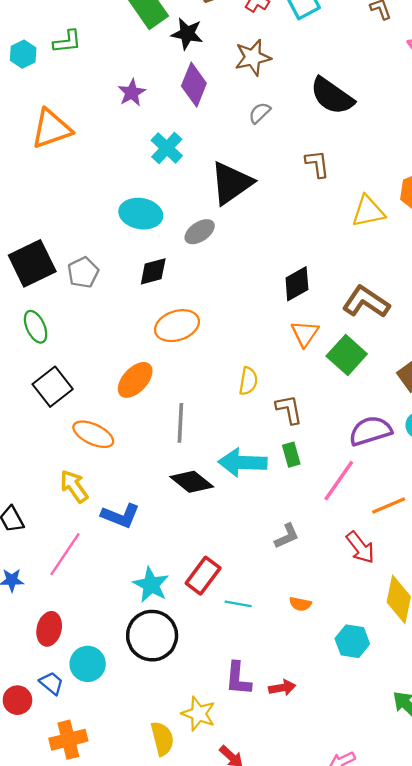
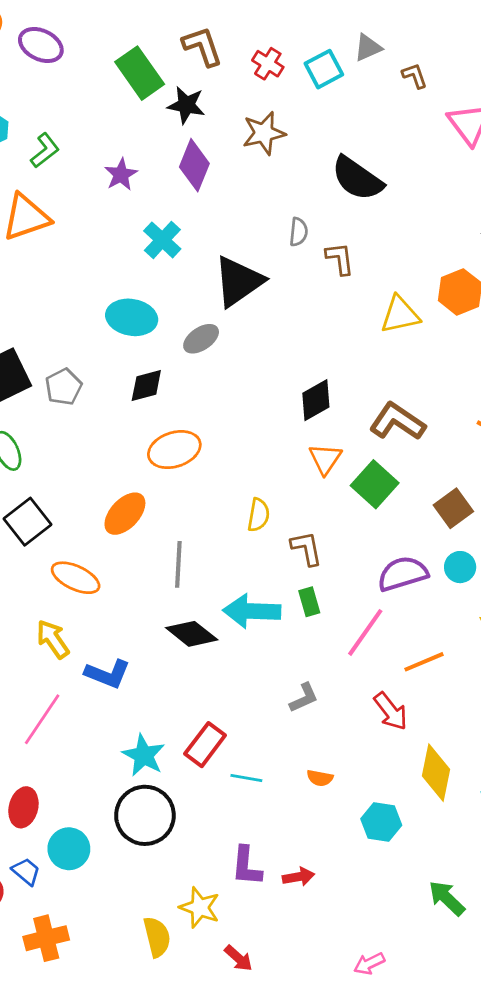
green L-shape: (67, 42) -> (45, 150), moved, turned -32
gray semicircle: (260, 113) -> (299, 232), moved, turned 140

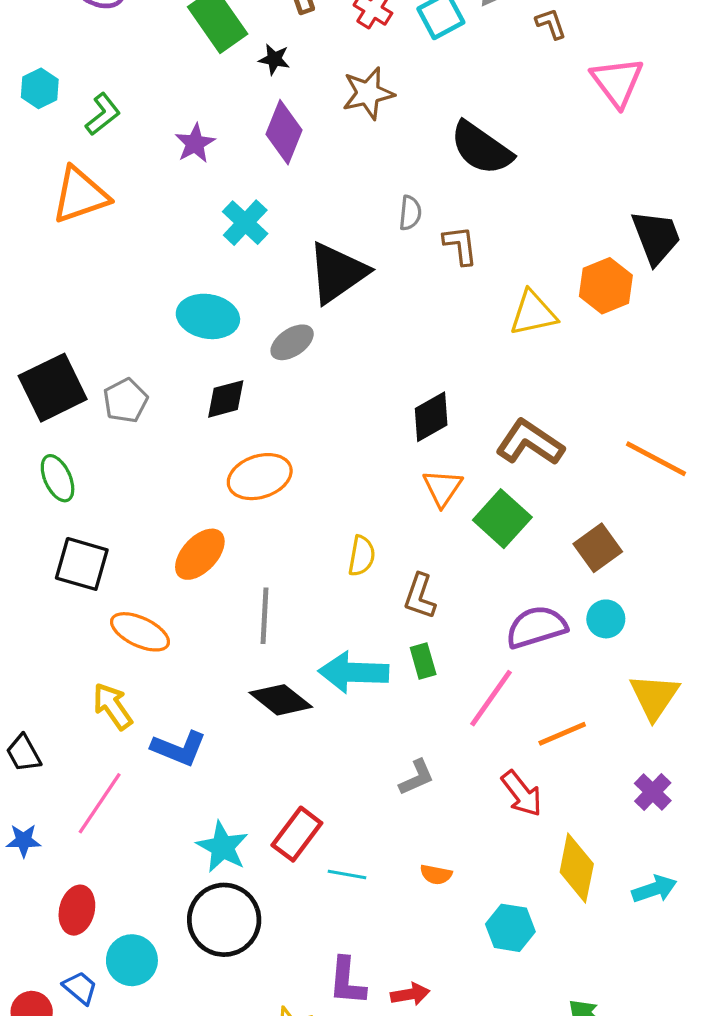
black star: (186, 105) -> (274, 59), size x0.7
black square: (27, 522) -> (82, 564), turned -36
brown L-shape: (307, 548) -> (420, 596), turned -150

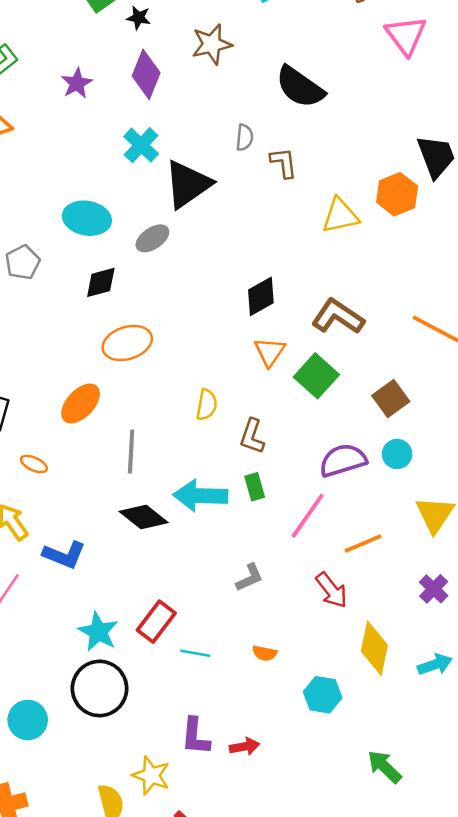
cyan cross: (245, 223) -> (141, 145), moved
gray pentagon: (125, 401) -> (23, 262), moved
orange ellipse: (140, 632) -> (34, 464), size x0.6

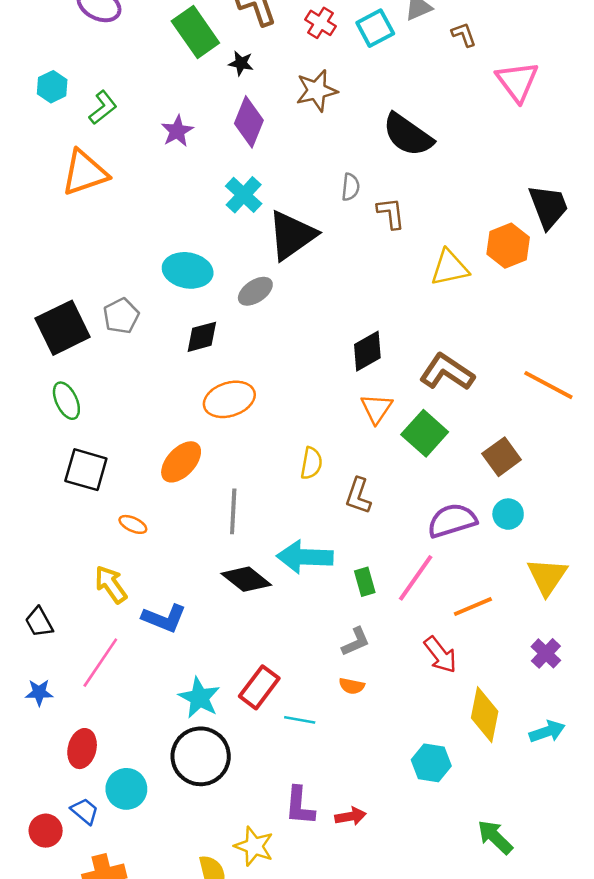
green rectangle: (255, 487) -> (365, 582), moved
orange semicircle: (265, 653) -> (352, 686), moved

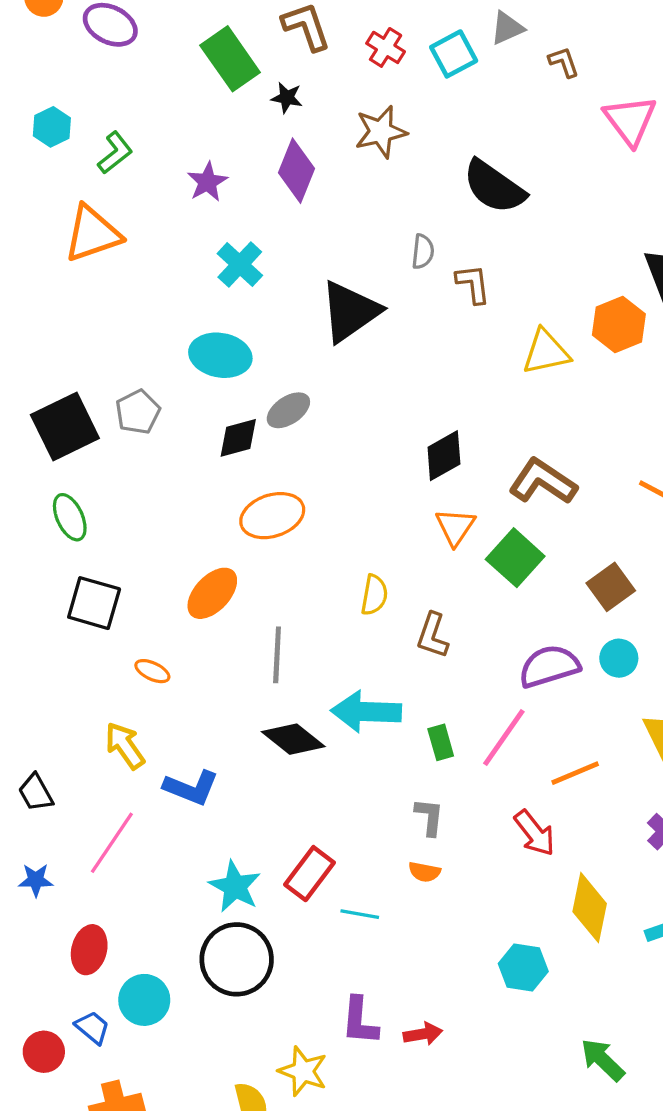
cyan cross: (244, 195) -> (240, 265), moved
gray ellipse: (255, 291) -> (288, 410), moved
gray L-shape: (356, 642) -> (429, 817), turned -60

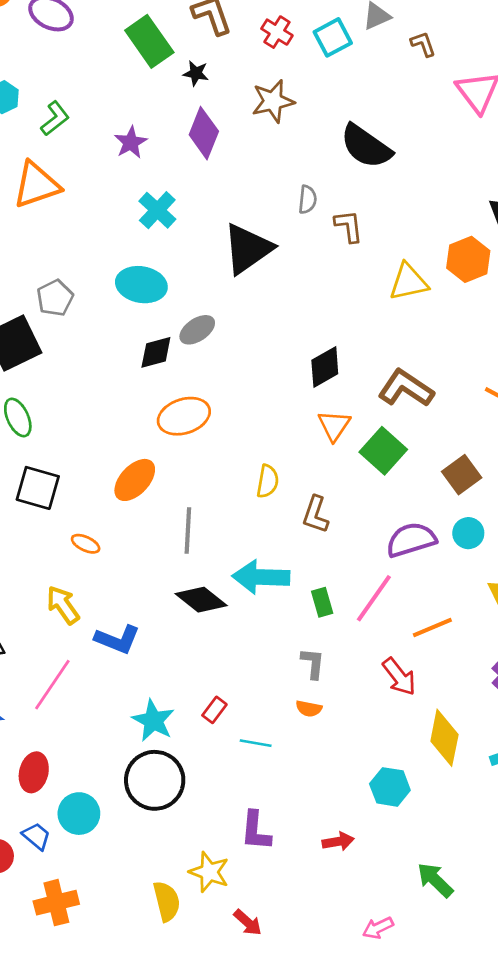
gray pentagon: (138, 412) -> (55, 298), moved
red rectangle: (309, 874) -> (214, 710), size x0.6
red arrow: (423, 1034) -> (338, 841), moved
green arrow: (603, 1060) -> (435, 880), moved

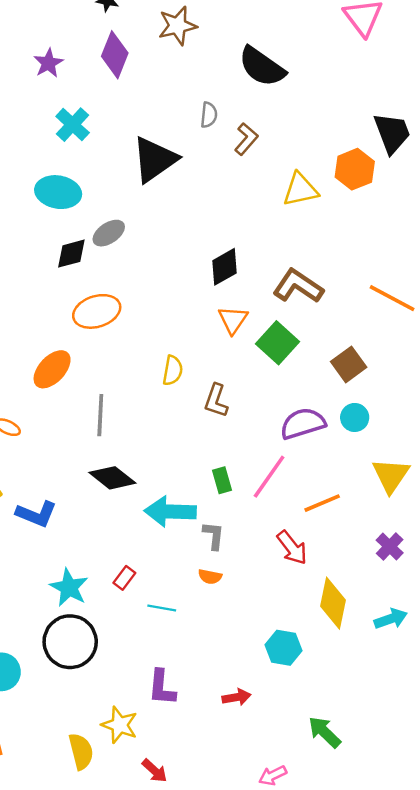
brown L-shape: (349, 226) -> (246, 139), turned 48
cyan arrow: (261, 577) -> (170, 512), moved

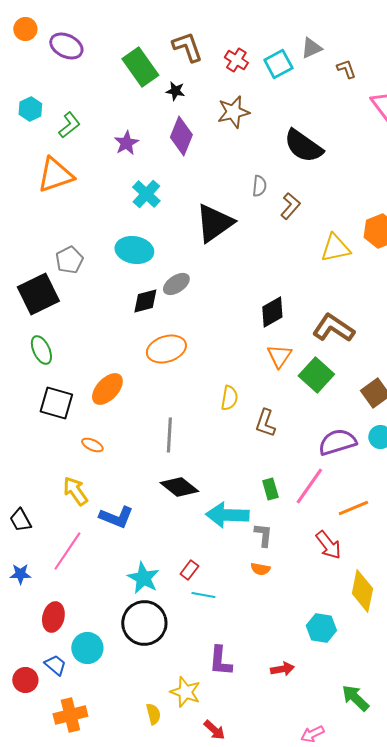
orange ellipse: (52, 369) -> (107, 389), moved
cyan line: (162, 608) -> (203, 595), moved
yellow semicircle: (81, 751) -> (153, 714), size x0.7

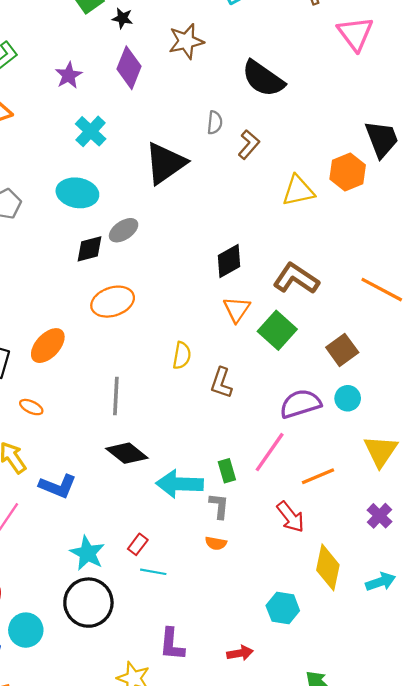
green rectangle: (270, 489) -> (227, 471), moved

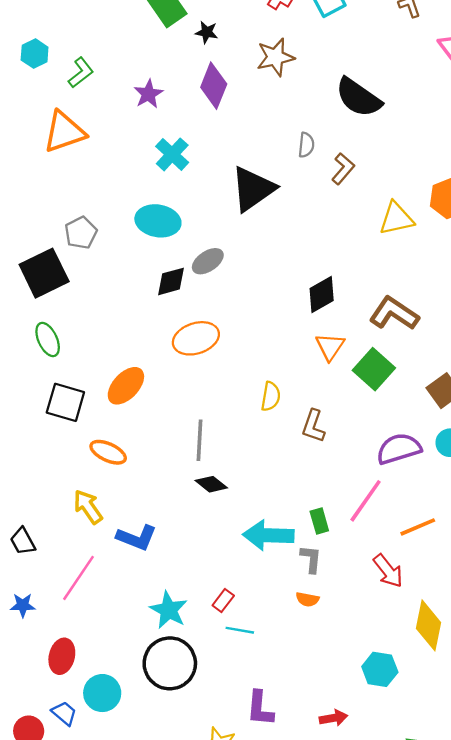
orange ellipse: (31, 407) -> (108, 452), size x1.4
black diamond: (127, 453) -> (211, 484), moved, size x0.7

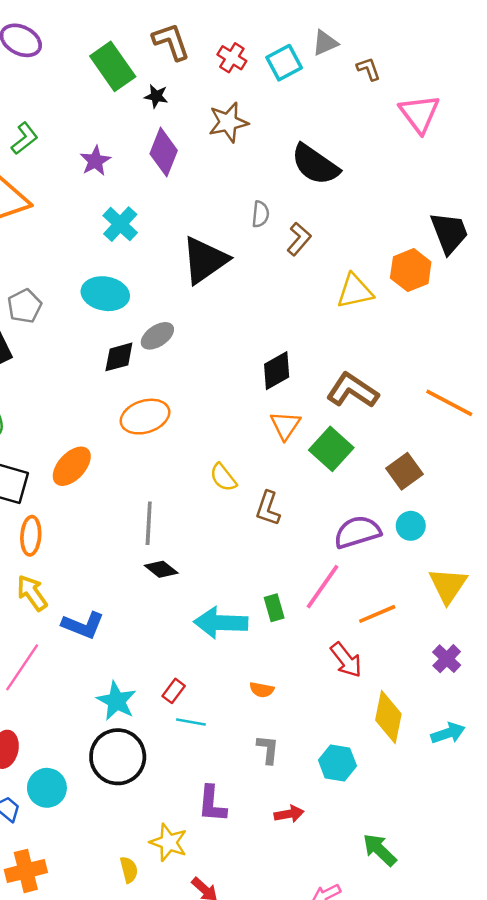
yellow semicircle: (271, 396) -> (223, 477), turned 132
orange ellipse: (108, 452) -> (31, 536), moved, turned 69
gray L-shape: (311, 559) -> (268, 749), moved

